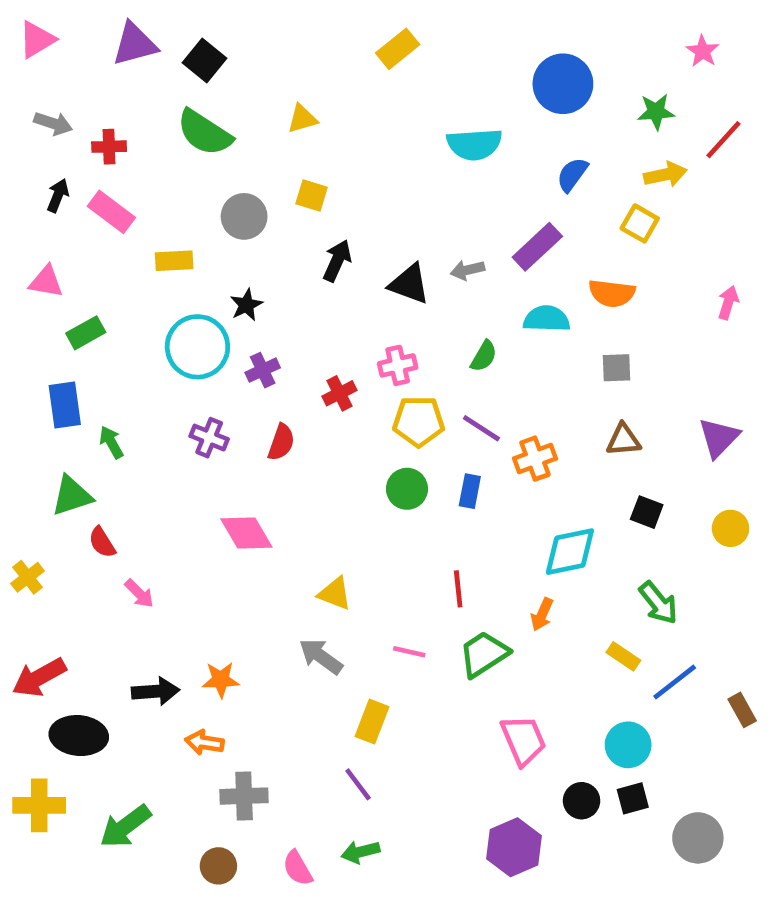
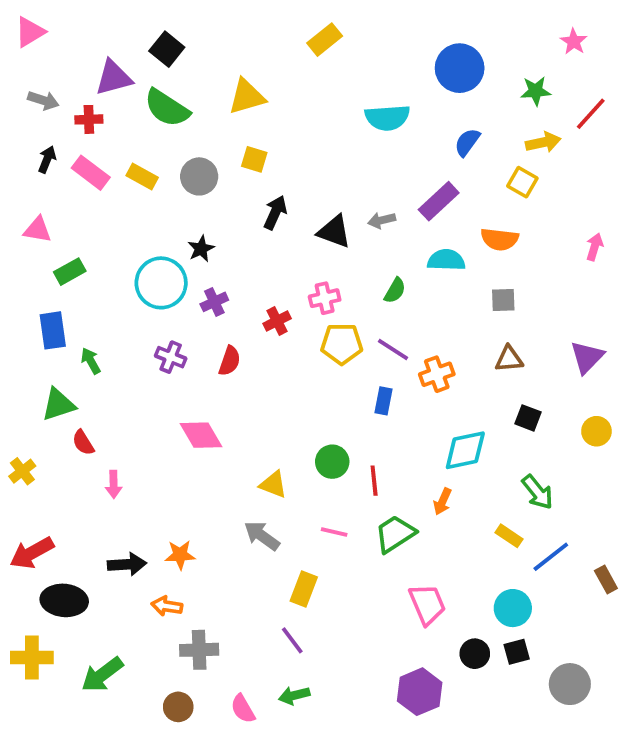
purple triangle: (135, 44) -> (114, 78), moved
yellow triangle: (302, 119) -> (247, 97), size x1.5
yellow rectangle: (174, 261) -> (142, 176), moved, turned 32
green circle: (407, 489) -> (332, 462), moved
pink arrow: (139, 594) -> (114, 484), turned 44

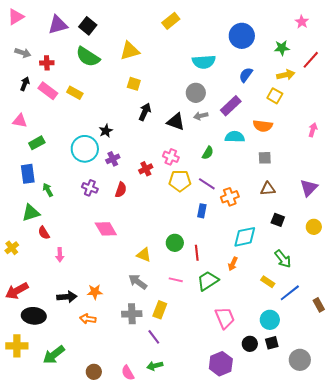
purple triangle: (114, 78) -> (58, 25), moved
gray circle: (199, 176) -> (196, 93), moved
pink cross: (325, 298) -> (171, 157), turned 35
gray cross: (199, 650) -> (132, 314), moved

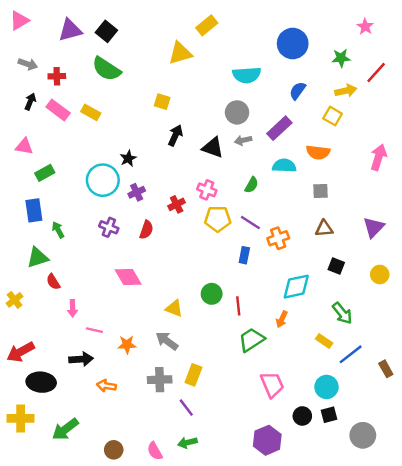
yellow triangle: (130, 51) -> (180, 53), moved
pink arrow: (313, 130) -> (379, 157), size x1.5
pink line: (176, 280) -> (94, 330), moved
orange star: (95, 292) -> (127, 345), moved

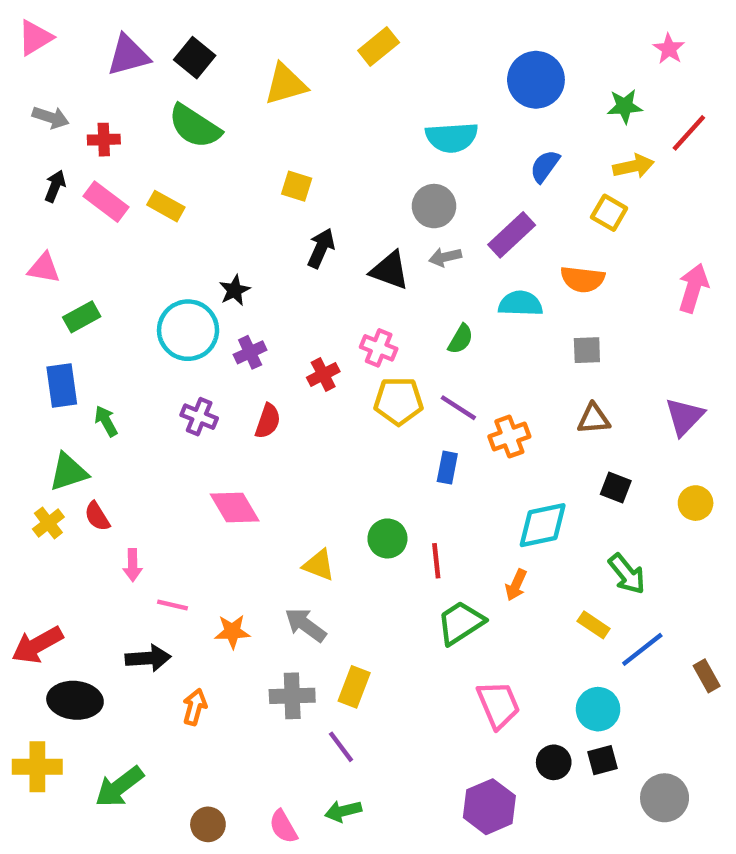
yellow triangle: (180, 53) -> (286, 84), moved
yellow cross: (15, 300) -> (48, 523), moved
orange arrow: (106, 386) -> (195, 707), turned 96

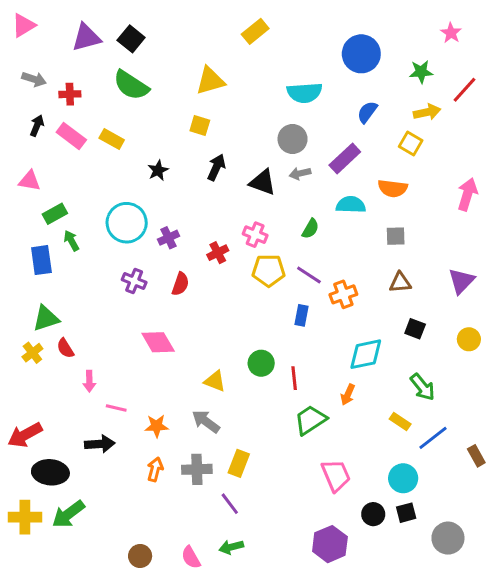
yellow triangle: (286, 84) -> (210, 81), moved
black star: (235, 290) -> (158, 170), moved
green arrow: (106, 421) -> (71, 241), moved
orange arrow: (195, 707) -> (155, 469), moved
green arrow: (119, 787) -> (68, 514), moved

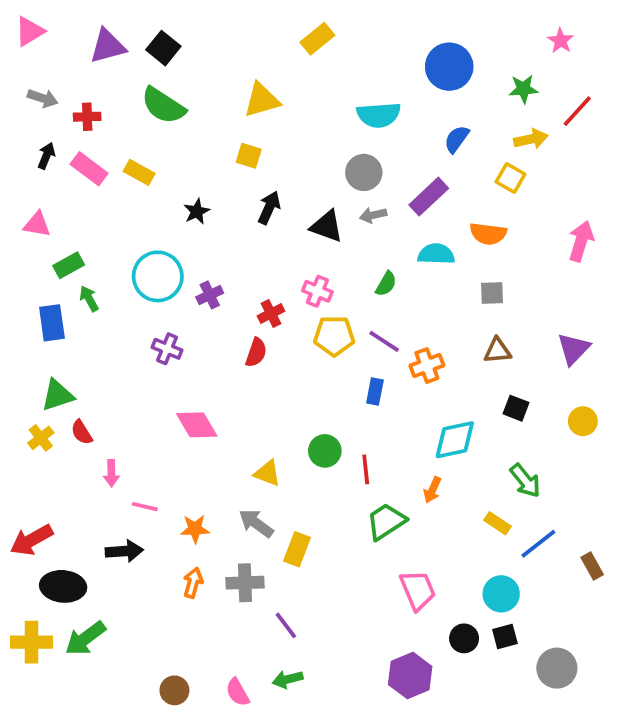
red semicircle: (180, 284) -> (256, 353), moved
yellow rectangle: (239, 463) -> (297, 549), moved

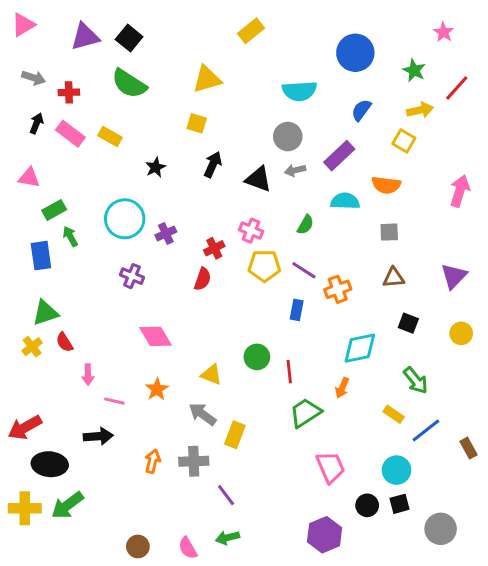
green star: (523, 89) -> (414, 70), turned 30
orange star: (195, 529) -> (157, 389), moved, turned -30

